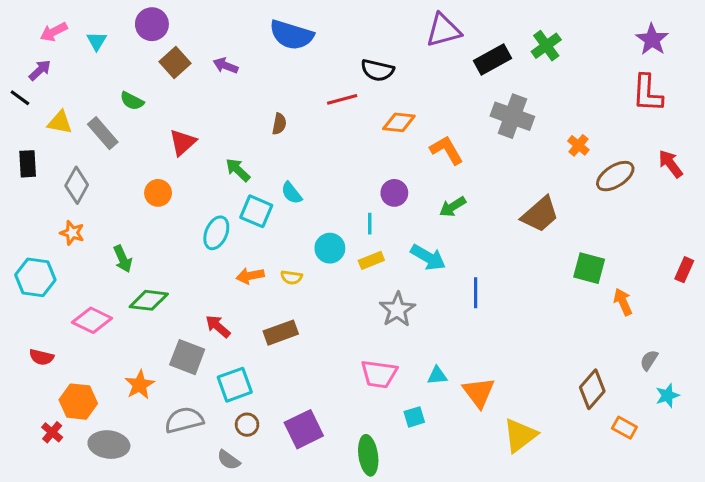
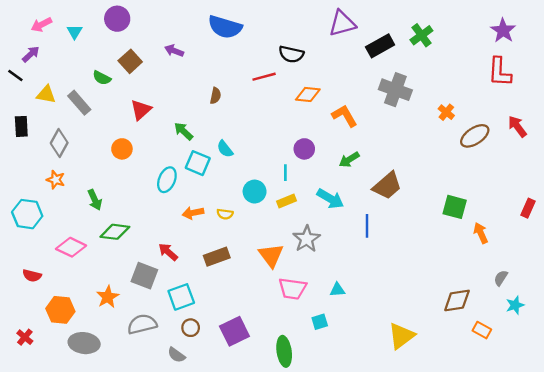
brown square: (175, 63) -> (130, 61), moved
brown trapezoid: (540, 214) -> (387, 186), moved
brown diamond: (592, 389) -> (457, 300), turned 40
orange triangle: (479, 392) -> (271, 255), moved
red cross: (52, 432) -> (25, 337), moved

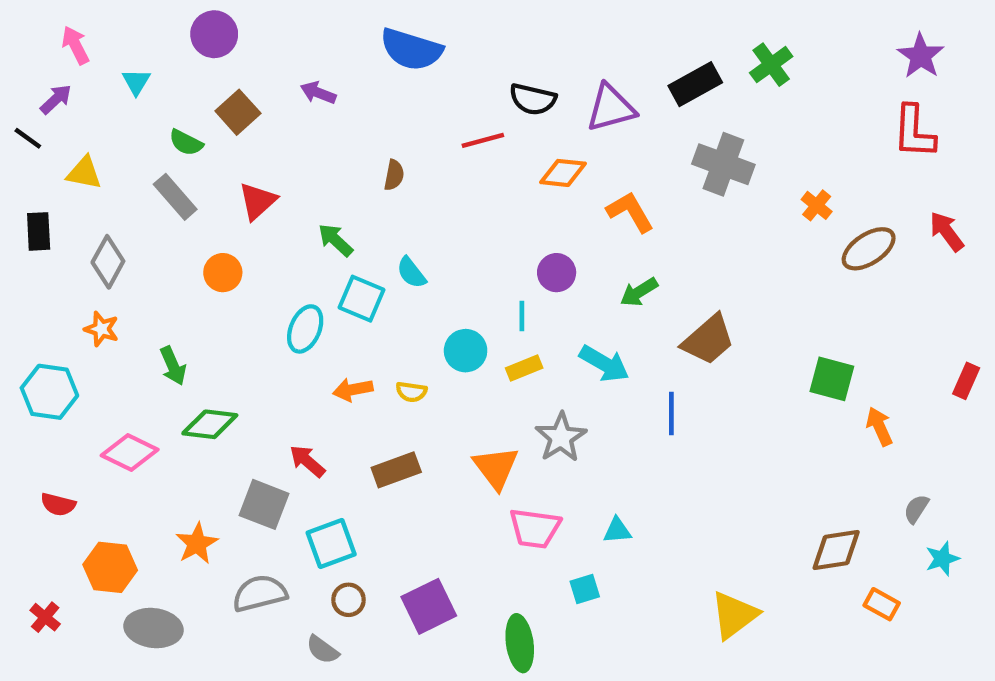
purple triangle: (342, 23) -> (611, 108), moved
pink arrow: (41, 25) -> (75, 45), turned 90
cyan triangle: (75, 32) -> (136, 82), moved
gray rectangle: (79, 103) -> (175, 197), moved

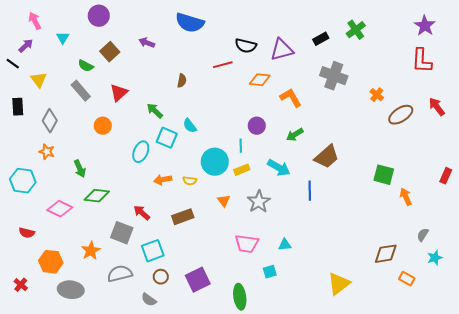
black rectangle: (695, 84) -> (321, 39), size x0.7
yellow triangle: (84, 173) -> (39, 80), turned 42
cyan circle: (466, 351) -> (215, 162), size x1.4
orange triangle: (496, 468) -> (224, 201), moved, size x0.6

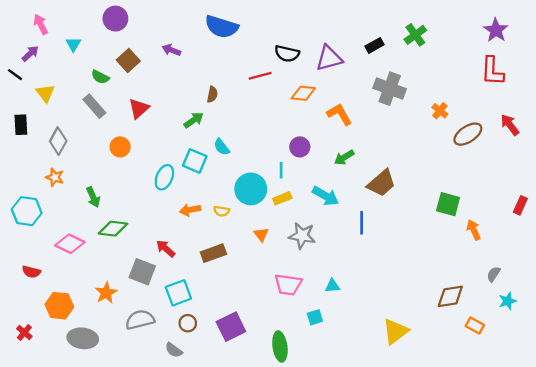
green arrow: (155, 111) -> (194, 120), moved, turned 102
gray star: (259, 202) -> (302, 236), turned -30

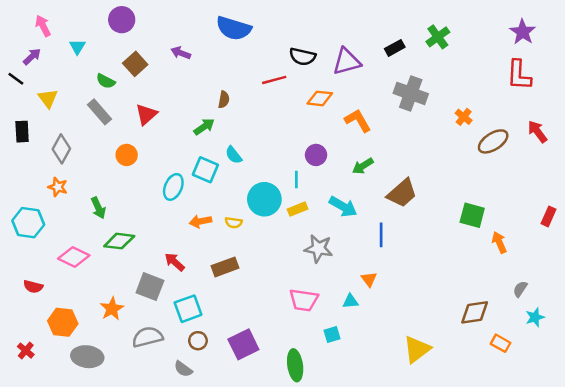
orange triangle: (261, 234) -> (369, 279), moved

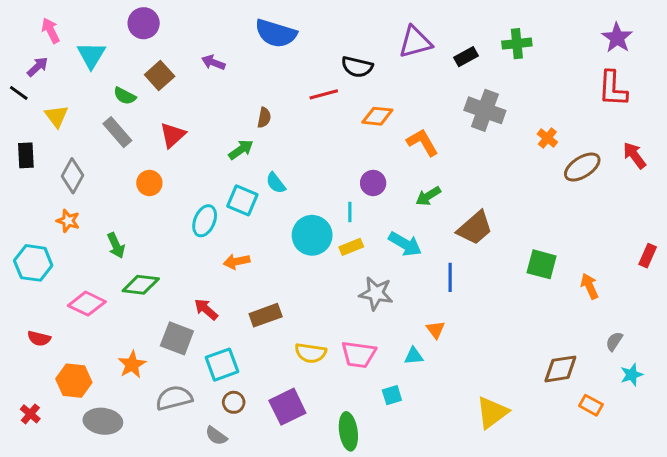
green cross: (438, 37) -> (517, 44), turned 30
cyan triangle: (77, 47) -> (91, 55), size x1.5
purple triangle: (347, 61) -> (415, 42), moved
green square: (472, 215) -> (542, 264), moved
yellow semicircle: (234, 223) -> (311, 353), moved, size x1.5

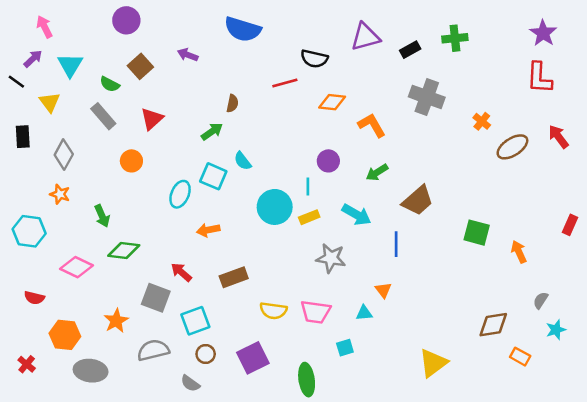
cyan triangle: (91, 55) -> (70, 65), moved

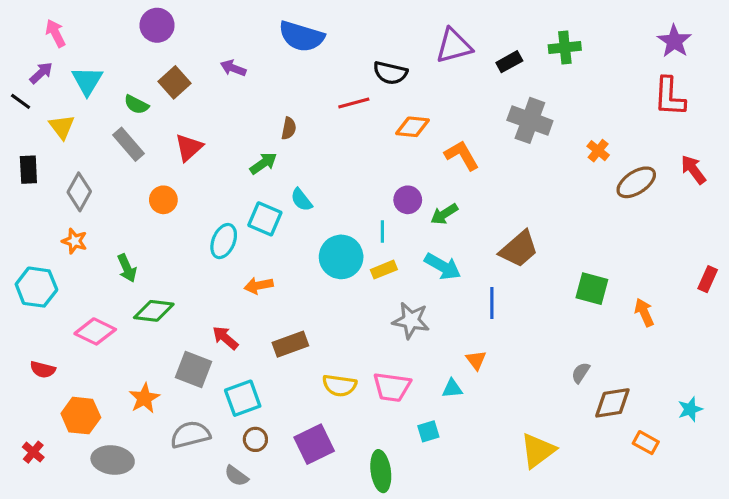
green arrow: (377, 172) -> (444, 214), moved
gray semicircle: (541, 300) -> (581, 373), moved

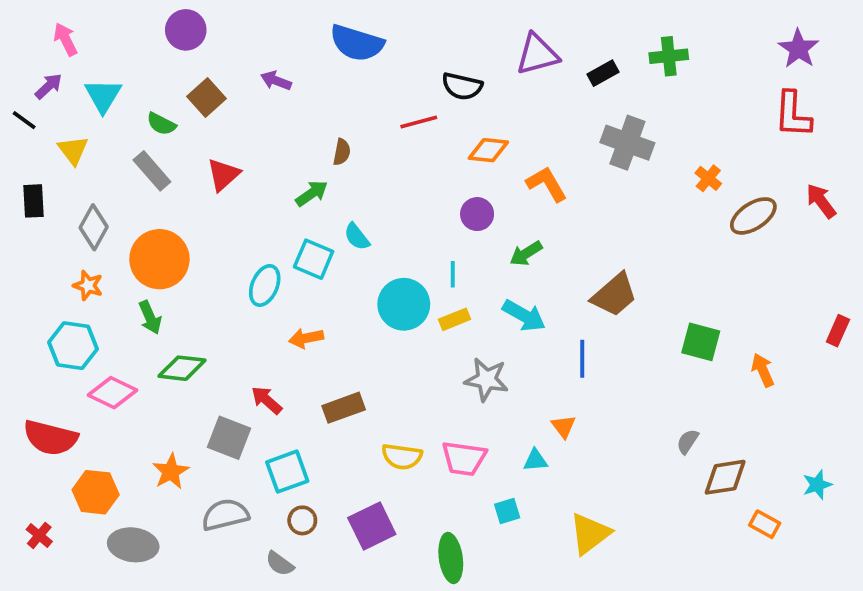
orange circle: (163, 200) -> (159, 259), moved, size x1.8
purple circle: (408, 200) -> (477, 214), moved
cyan hexagon: (36, 287) -> (73, 346), moved
red semicircle: (43, 370) -> (50, 438), size x1.8
yellow triangle: (538, 450) -> (590, 534), moved

